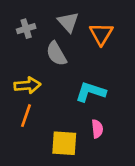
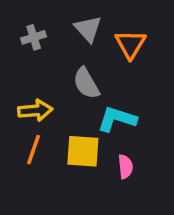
gray semicircle: (56, 54) -> (86, 83), moved
yellow square: (64, 143) -> (83, 151), moved

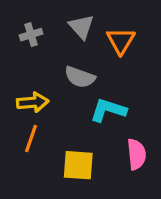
gray semicircle: (86, 83) -> (80, 77), turned -40
yellow square: (83, 151) -> (78, 165), moved
pink semicircle: (125, 167) -> (136, 154), moved, size x1.4

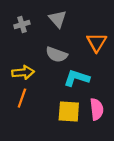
orange triangle: (121, 41) -> (97, 42), moved
yellow square: (78, 165) -> (69, 111), moved

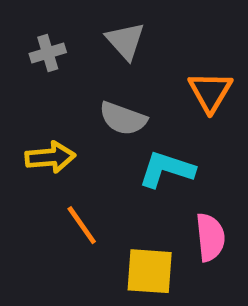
orange line: (22, 98) -> (82, 225), moved, turned -54
yellow square: (69, 111) -> (150, 271), moved

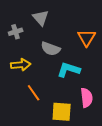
gray triangle: (125, 41) -> (41, 18), moved
gray cross: (48, 53) -> (16, 32), moved

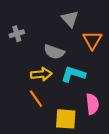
gray triangle: (41, 18) -> (70, 19), moved
yellow arrow: (21, 65) -> (41, 74), moved

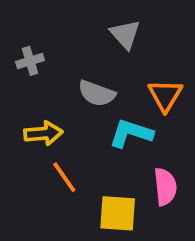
orange triangle: (92, 40) -> (165, 95), moved
yellow arrow: (41, 74) -> (43, 133), moved

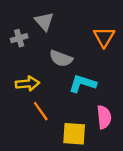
gray triangle: (125, 34) -> (44, 21), moved
orange triangle: (165, 95) -> (104, 37), moved

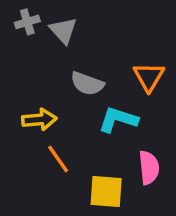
orange triangle: (104, 37) -> (149, 77), moved
gray cross: (19, 38) -> (27, 22), moved

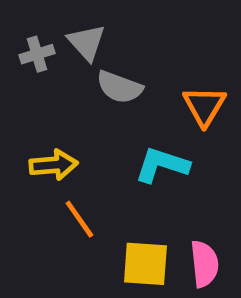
gray cross: (27, 22) -> (37, 54), moved
gray semicircle: (87, 84) -> (119, 87), moved
pink semicircle: (149, 168) -> (204, 264), moved

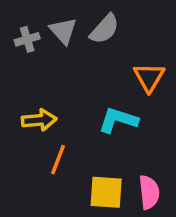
gray semicircle: (119, 87) -> (104, 29), moved, turned -68
orange line: (79, 219) -> (58, 160), turned 56

